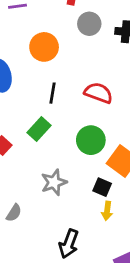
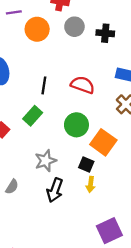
orange circle: (44, 47) -> (37, 29), moved
black arrow: (69, 244) -> (55, 190), moved

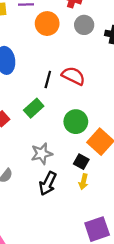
red semicircle: (83, 85) -> (73, 76), moved

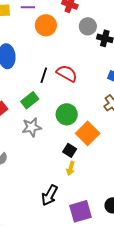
gray circle: (84, 25) -> (88, 26), moved
gray star: (42, 154) -> (32, 127), moved
black arrow: (48, 184) -> (50, 195), moved

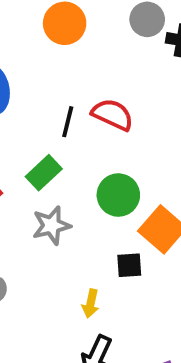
black square: (70, 150) -> (129, 265), turned -32
yellow arrow: (71, 168) -> (91, 304), moved

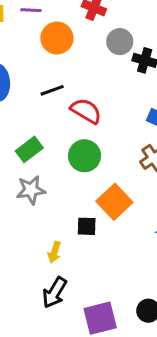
black line: (68, 122) -> (52, 90), moved, turned 50
green circle: (118, 195) -> (85, 156), moved

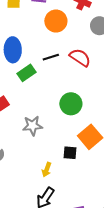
red semicircle: (86, 111) -> (80, 58), moved
green rectangle: (29, 149) -> (26, 73), moved

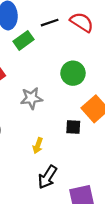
yellow arrow: (47, 170) -> (38, 146), moved

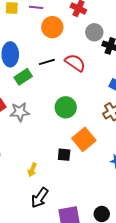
gray star: (31, 98) -> (20, 112), moved

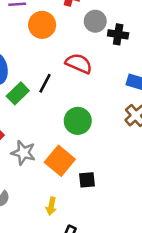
black line: (47, 62) -> (45, 83), moved, turned -35
gray star: (20, 112) -> (23, 153), moved, turned 30
orange square: (84, 139) -> (60, 161), moved

